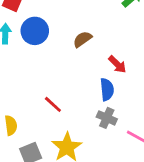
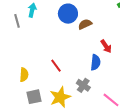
blue circle: (35, 31) -> (68, 14), moved
gray cross: (107, 118) -> (83, 85), moved

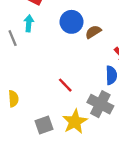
yellow semicircle: (24, 75) -> (13, 99), moved
gray cross: (83, 85) -> (100, 104), size x1.5

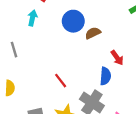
gray line: (13, 38) -> (14, 50), moved

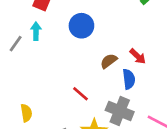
brown semicircle: (93, 33) -> (109, 61), moved
gray line: (14, 50) -> (16, 44), moved, turned 63

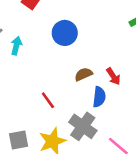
cyan arrow: (36, 31) -> (16, 46), moved

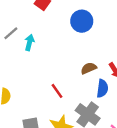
blue circle: (65, 33) -> (82, 21), moved

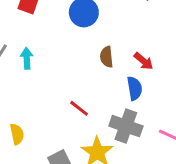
brown semicircle: (89, 68) -> (107, 57), moved, turned -56

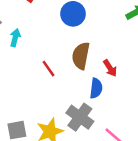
brown semicircle: (107, 57) -> (81, 56), size x1.5
red line: (79, 108) -> (49, 69), moved

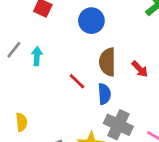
blue semicircle: (96, 88) -> (104, 94), moved

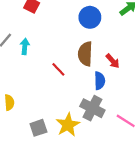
blue circle: (91, 21) -> (90, 17), moved
blue semicircle: (104, 94) -> (100, 81), moved

